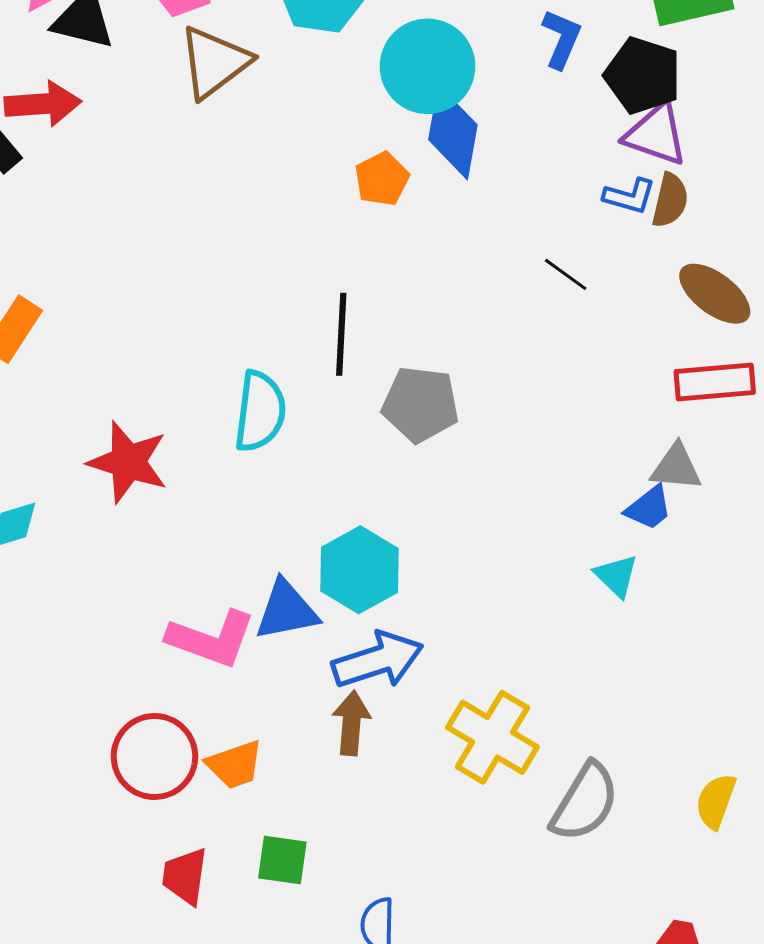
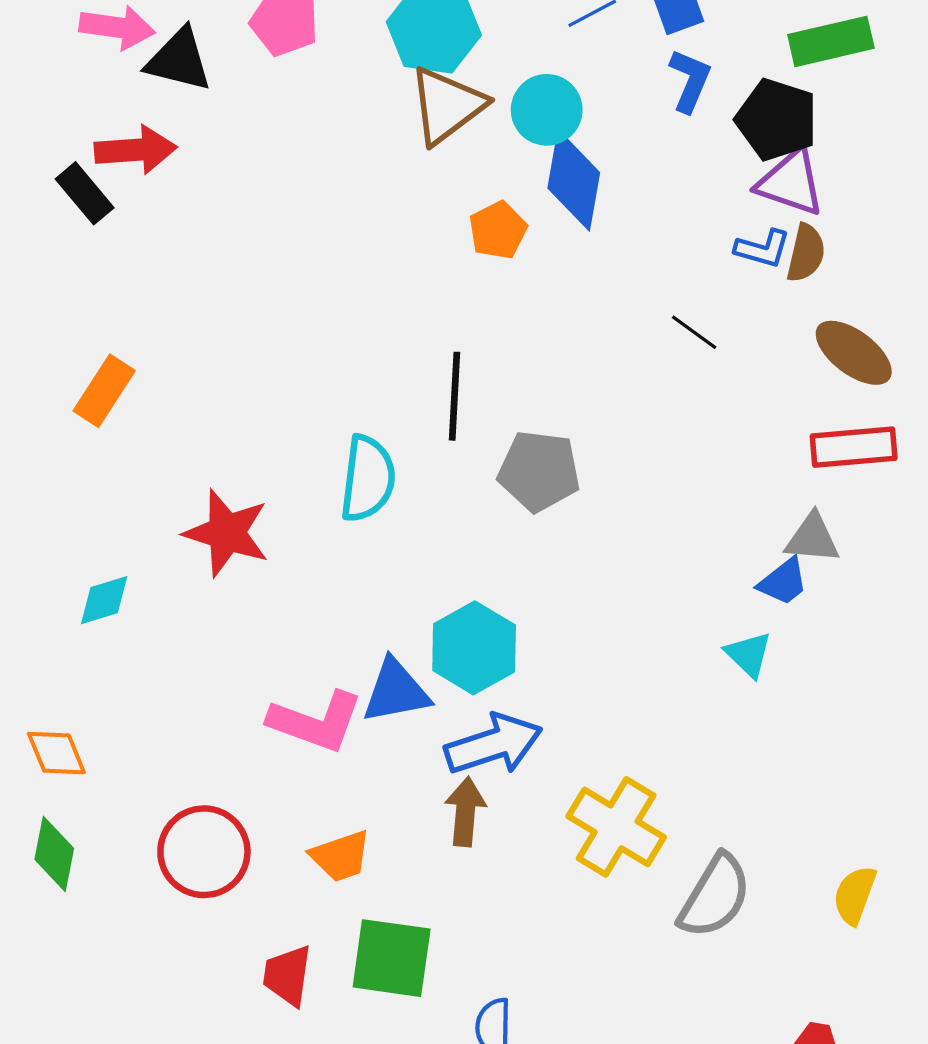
brown triangle: (214, 62) -> (447, 105), moved
cyan circle: (428, 66) -> (547, 110), size x0.7
red circle: (154, 757) -> (204, 852), moved
green square: (282, 860) -> (392, 958), size x1.5

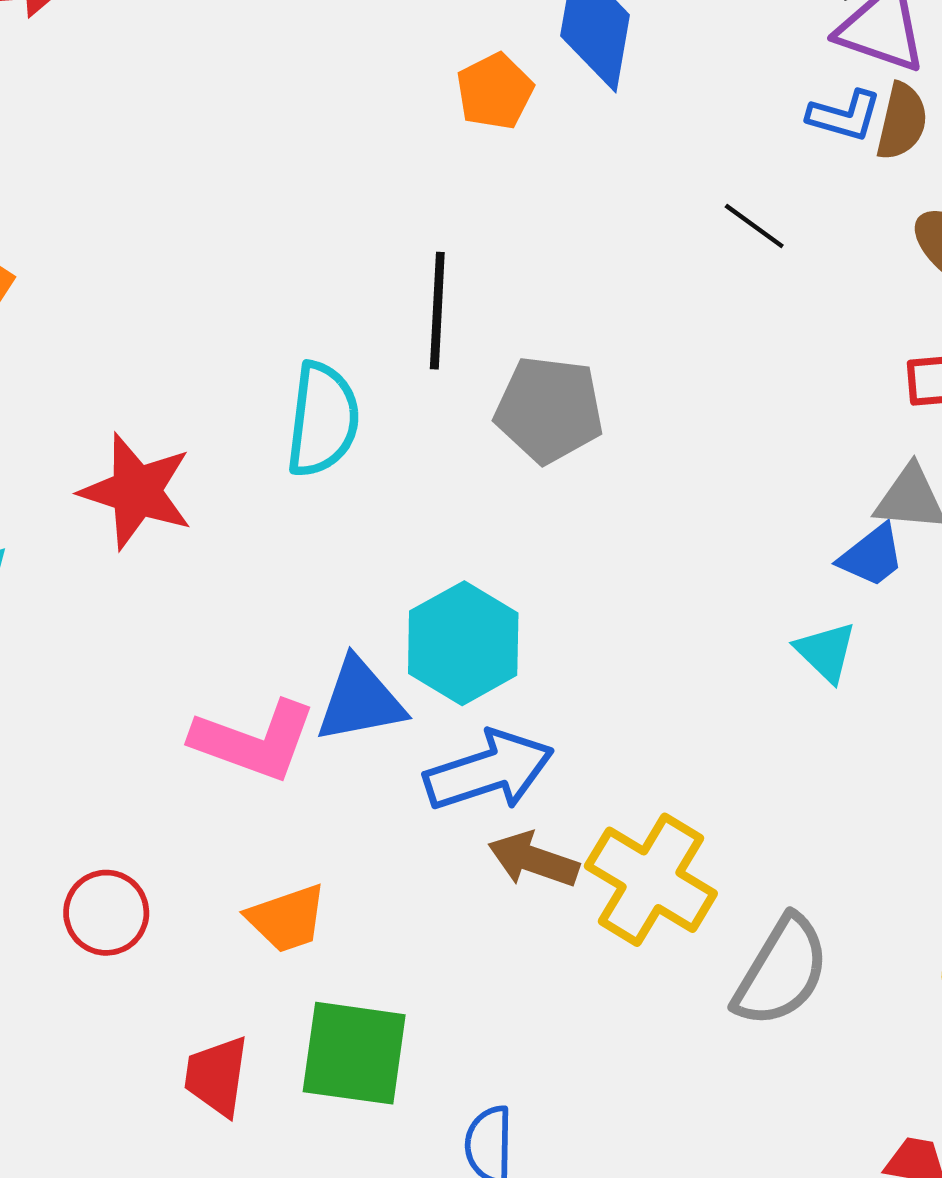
brown arrow: (465, 812) -> (533, 860), moved, turned -76
red circle: (204, 852) -> (106, 913), size x0.7

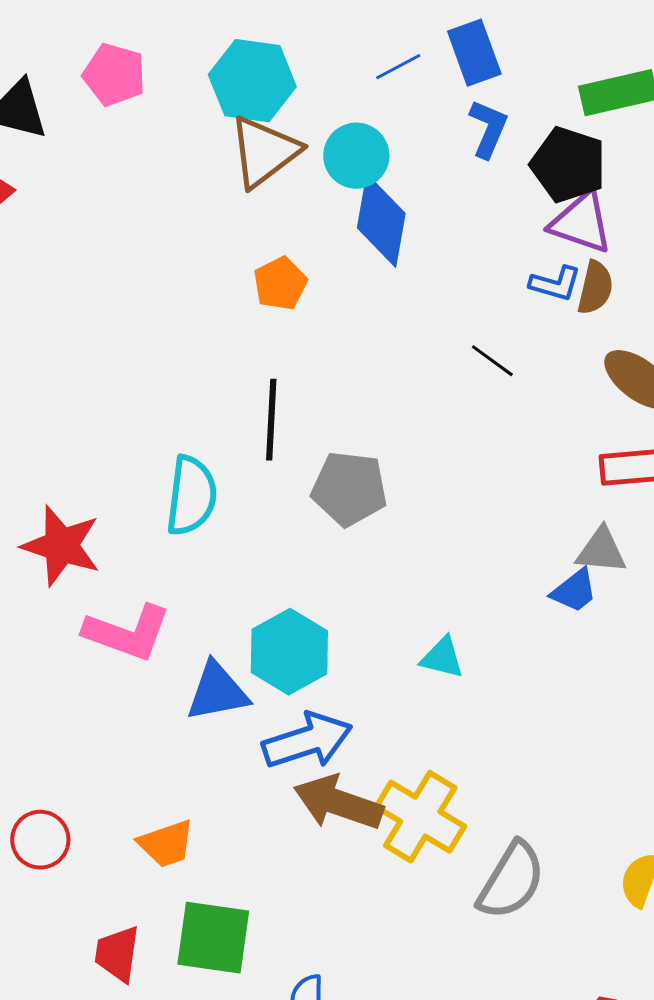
orange pentagon: (495, 91) -> (280, 284), moved
cyan triangle: (826, 652) -> (442, 658), moved, turned -30
pink L-shape: (254, 741) -> (127, 633), moved
brown arrow: (533, 860) -> (338, 803), size x1.4

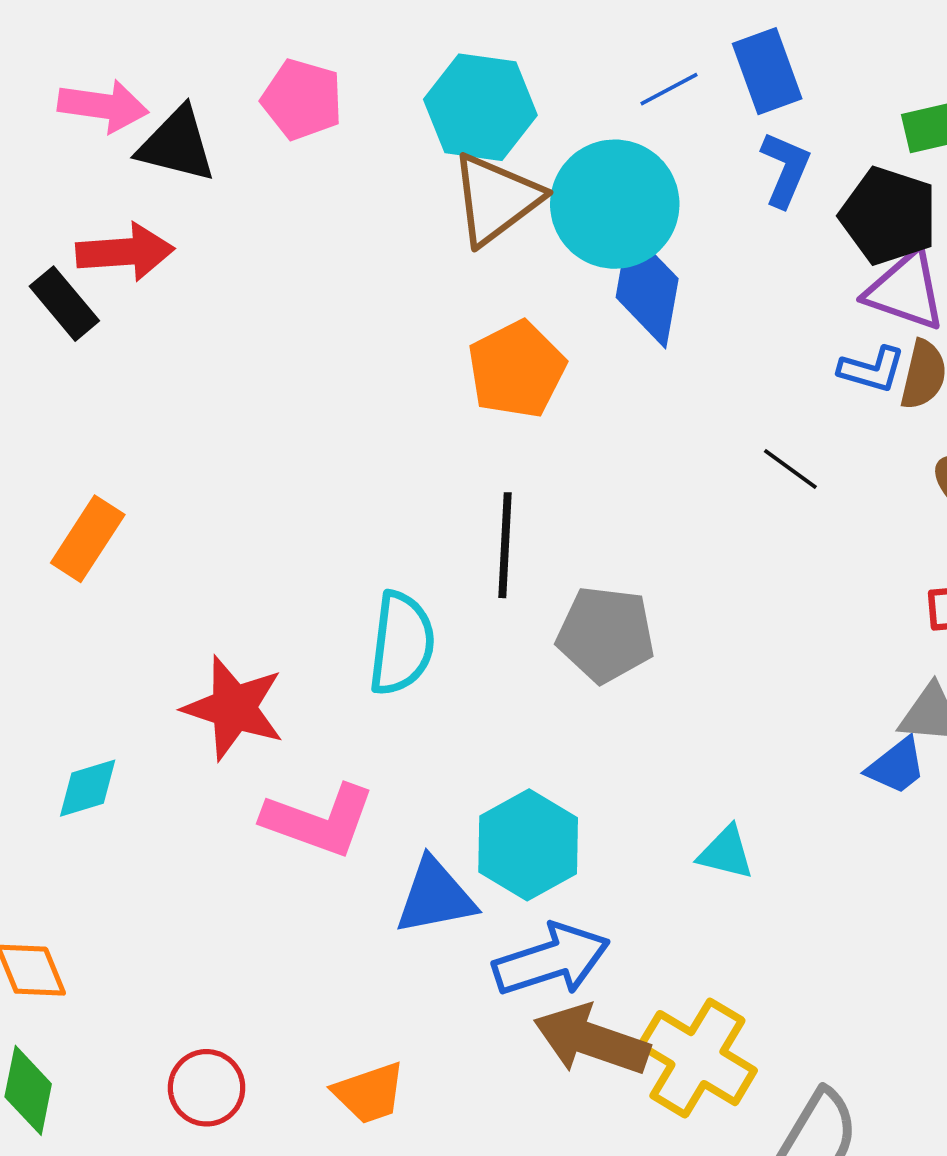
cyan circle: (356, 156) -> (615, 204), size x1.5
orange pentagon: (280, 284) -> (517, 369), size x1.4

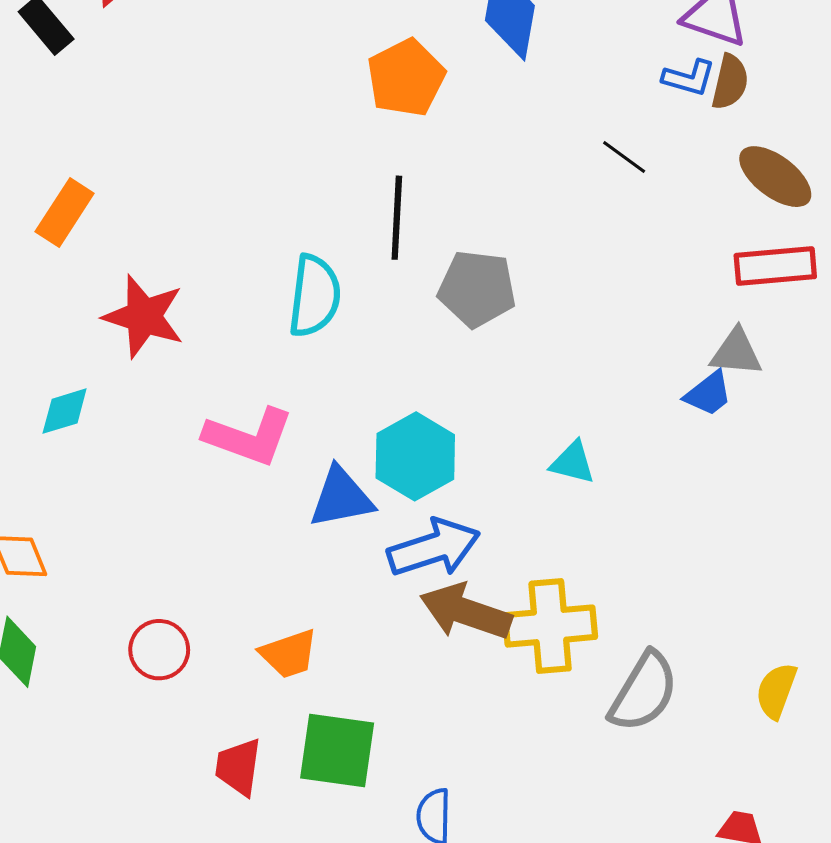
red star: (234, 708) -> (144, 316), moved
yellow cross: (697, 1058) -> (550, 626), turned -36

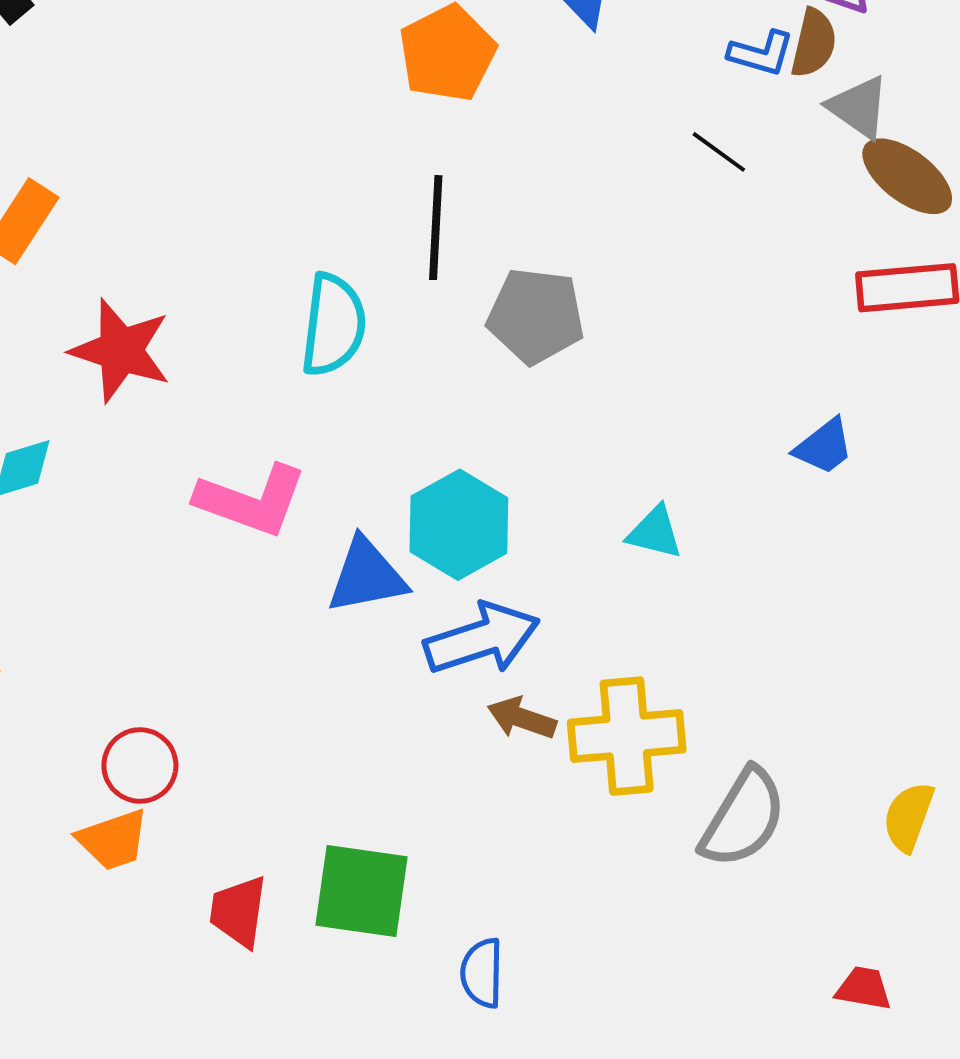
blue L-shape: (689, 78) -> (761, 53), moved
brown semicircle: (730, 82) -> (814, 43), moved
gray triangle: (736, 352) -> (859, 107), moved, turned 30
brown arrow: (466, 612) -> (522, 718), size x0.6
orange trapezoid: (289, 654) -> (113, 840), moved

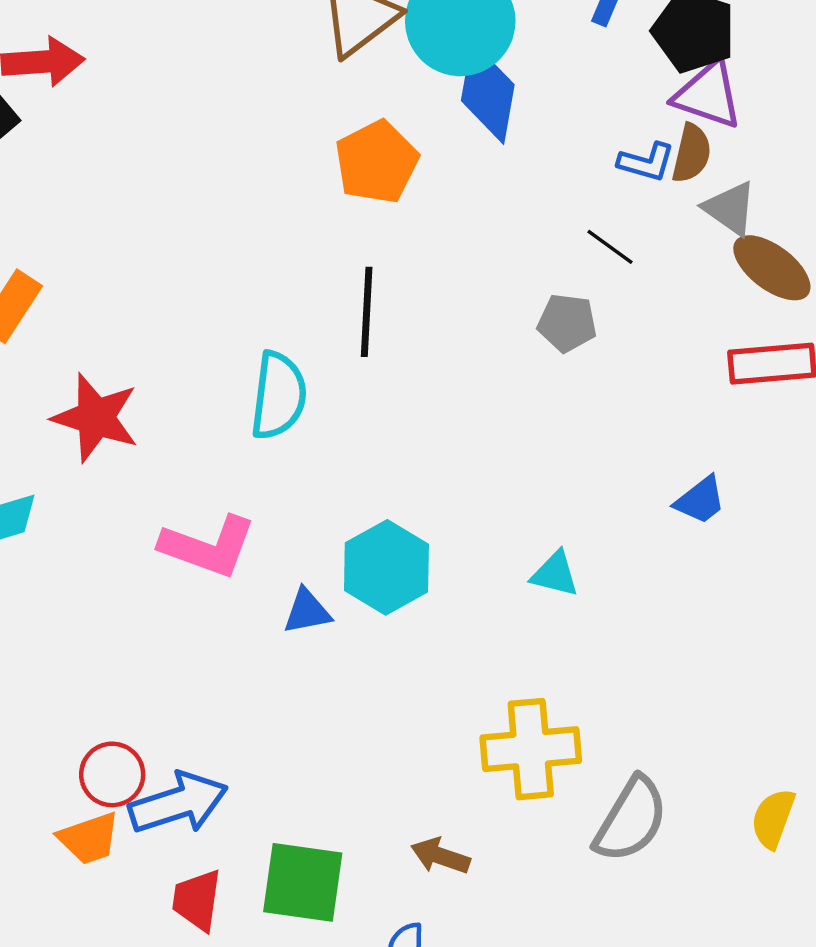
gray pentagon: (536, 316) -> (567, 323), moved, size x0.7
blue triangle: (367, 576) -> (307, 611), size x0.7
blue arrow: (482, 639) -> (178, 803), moved
brown arrow: (522, 718) -> (440, 856), moved

